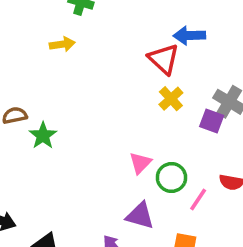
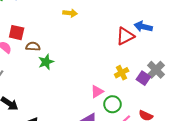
red triangle: (164, 59) -> (125, 36), turned 36
yellow cross: (171, 99) -> (122, 73), moved

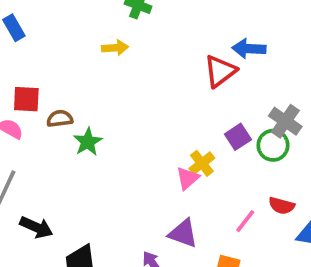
yellow cross: (122, 73) -> (202, 163), moved
purple square: (143, 78) -> (238, 137), moved, turned 32
green circle: (112, 104) -> (273, 145), moved

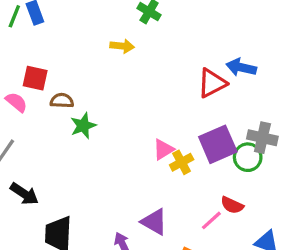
gray cross: (285, 121) -> (262, 138), turned -32
purple square: (238, 137) -> (218, 144), size x1.6
pink triangle: (188, 178) -> (163, 149), moved
red semicircle: (282, 206) -> (232, 205), moved

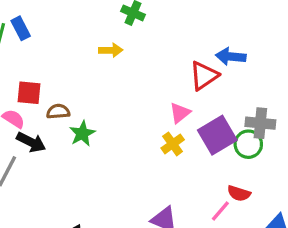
pink triangle: (163, 149) -> (180, 113), moved
yellow cross: (182, 162) -> (173, 144), moved
black arrow: (24, 194) -> (31, 142), moved

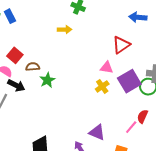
blue arrow: (231, 56) -> (138, 17), moved
red square: (29, 93) -> (15, 55), turned 35
pink triangle: (180, 113) -> (107, 68), turned 48
red semicircle: (239, 193) -> (142, 116), turned 96

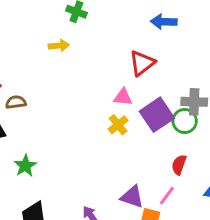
green star: (47, 80) -> (25, 166), moved
pink line: (131, 127) -> (167, 196), moved
purple triangle: (97, 132) -> (132, 197), moved

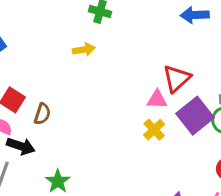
red triangle: (142, 63) -> (177, 78), moved
brown semicircle: (16, 102) -> (42, 114), turned 120

